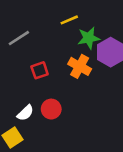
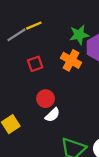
yellow line: (69, 20) -> (34, 26), moved
white semicircle: (25, 113) -> (52, 115), moved

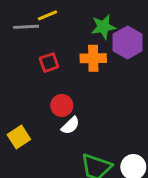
gray line: (17, 35) -> (26, 27), turned 30
orange cross: (71, 60) -> (93, 58), turned -30

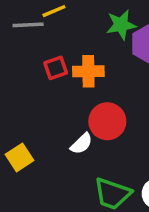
orange cross: (93, 58) -> (88, 71), moved
red circle: (62, 105) -> (107, 121), moved, size x1.4

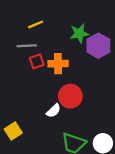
gray line: (28, 25) -> (27, 46), moved
yellow square: (20, 157) -> (13, 131), moved

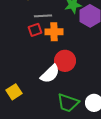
gray line: (27, 46) -> (43, 16), moved
white semicircle: (54, 111) -> (50, 74), size x1.5

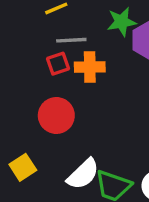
red circle: (65, 61) -> (56, 115), moved
white semicircle: (50, 74) -> (83, 174), moved

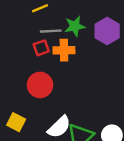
green star: (122, 22) -> (75, 26), moved
yellow square: (23, 167) -> (16, 122), turned -30

